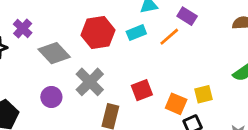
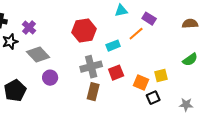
cyan rectangle: (136, 33) -> (113, 46), moved
gray diamond: (54, 53) -> (38, 55), moved
gray cross: (90, 82) -> (91, 67), moved, turned 30

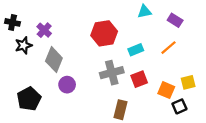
orange line: (136, 34) -> (168, 48), moved
gray diamond: (38, 55) -> (54, 60), turned 65
brown rectangle: (93, 92) -> (121, 110), moved

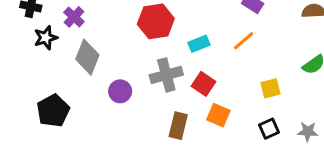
red square: (139, 79) -> (203, 84), turned -35
purple circle: (67, 85) -> (120, 91), moved
orange square: (166, 90) -> (218, 115), moved
black square: (179, 106) -> (269, 129), moved

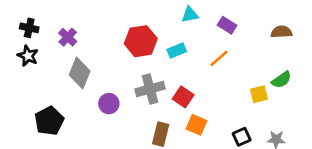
black star: (46, 38) -> (28, 56), moved, turned -30
cyan rectangle: (199, 44) -> (177, 50), moved
yellow square: (270, 88) -> (259, 94), moved

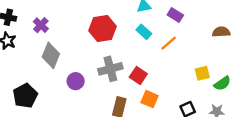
brown semicircle: (281, 32) -> (221, 32), moved
cyan rectangle: (177, 50) -> (144, 32), moved, turned 64
green semicircle: (281, 80) -> (222, 83), moved

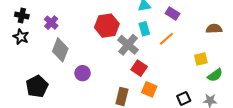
cyan rectangle: (144, 32) -> (144, 29), turned 32
gray cross: (110, 69) -> (128, 45), moved, turned -35
yellow square: (202, 73) -> (201, 59), moved

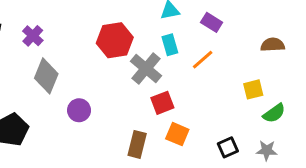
red square: (139, 68) -> (162, 103), turned 35

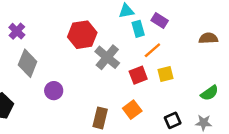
cyan rectangle: (170, 45) -> (138, 29), moved
yellow square: (253, 89) -> (166, 74), moved
red square: (162, 103) -> (138, 75), moved
orange square: (177, 134) -> (132, 110), turned 30

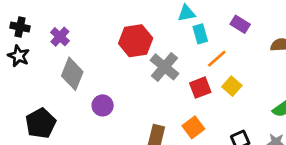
purple rectangle: (160, 20) -> (240, 24), moved
yellow square: (166, 74) -> (232, 86), turned -35

